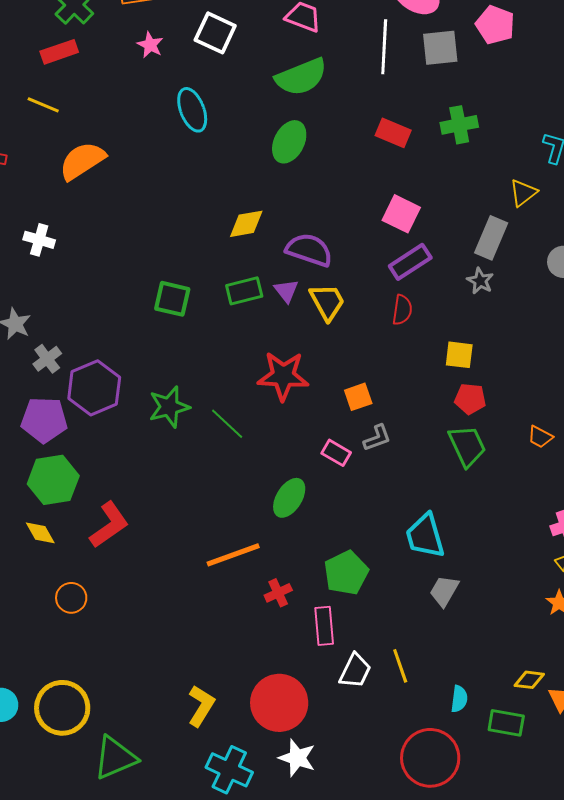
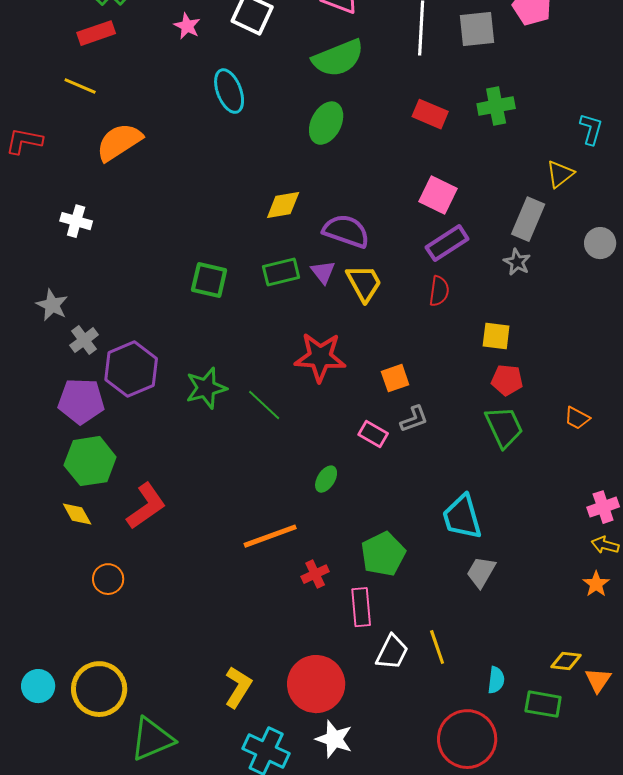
green ellipse: (289, 498) -> (326, 479), size x0.7

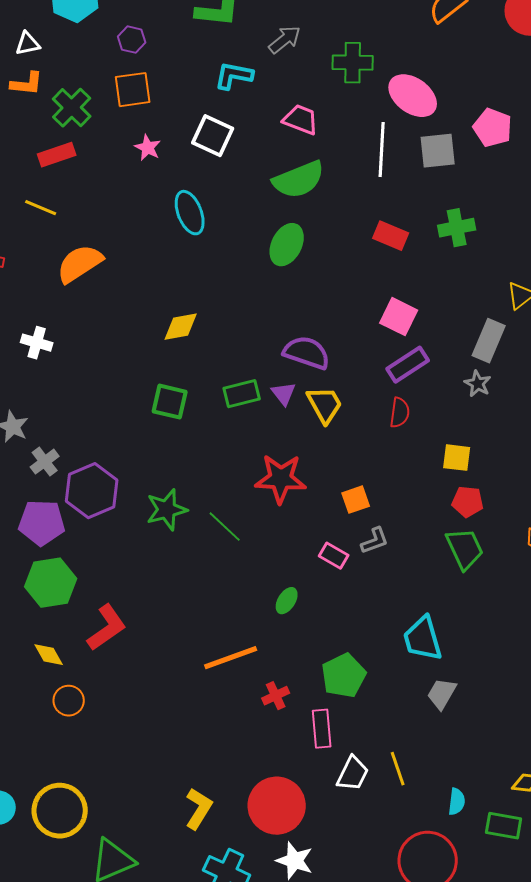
yellow diamond: (283, 205) -> (181, 327), moved
yellow diamond: (77, 514) -> (49, 655), moved

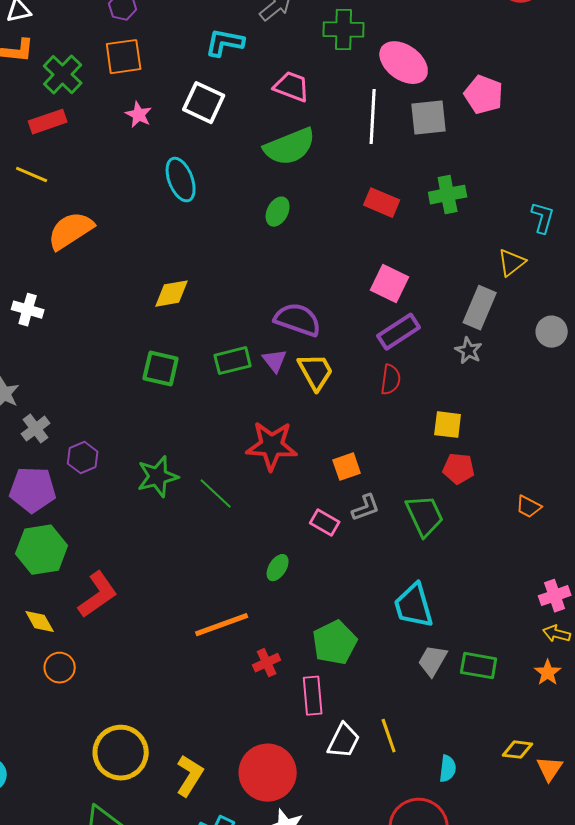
green ellipse: (287, 245) -> (278, 212), size x0.7
purple hexagon: (92, 491) -> (83, 458), size x0.6
green trapezoid: (465, 549) -> (425, 516), moved
yellow circle: (60, 811) -> (121, 753), moved
green rectangle: (504, 826) -> (479, 666), moved

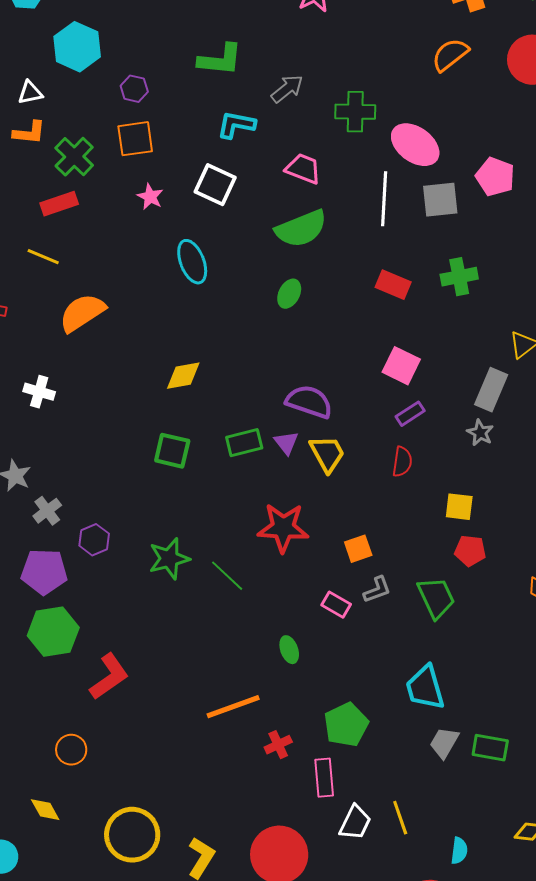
purple rectangle: (399, 332) -> (410, 414), size x0.7
green ellipse: (278, 568) -> (289, 650), turned -52
yellow diamond: (40, 622) -> (45, 810), moved

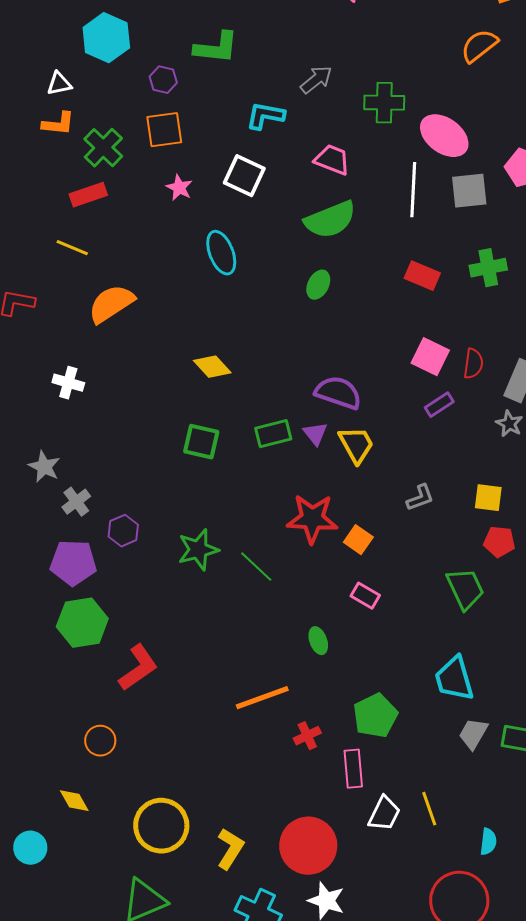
green L-shape: (220, 60) -> (216, 48), moved
yellow diamond: (183, 376) -> (212, 367), turned 57
red semicircle: (402, 462) -> (473, 364), moved
orange square: (358, 549) -> (358, 540), moved, turned -36
gray L-shape: (377, 590) -> (420, 498), moved

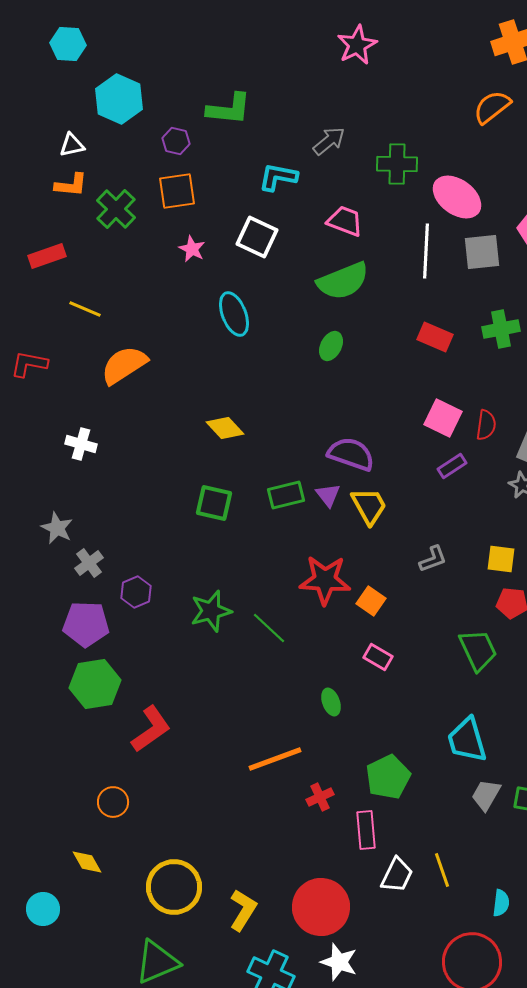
red rectangle: (88, 195) -> (47, 256), moved

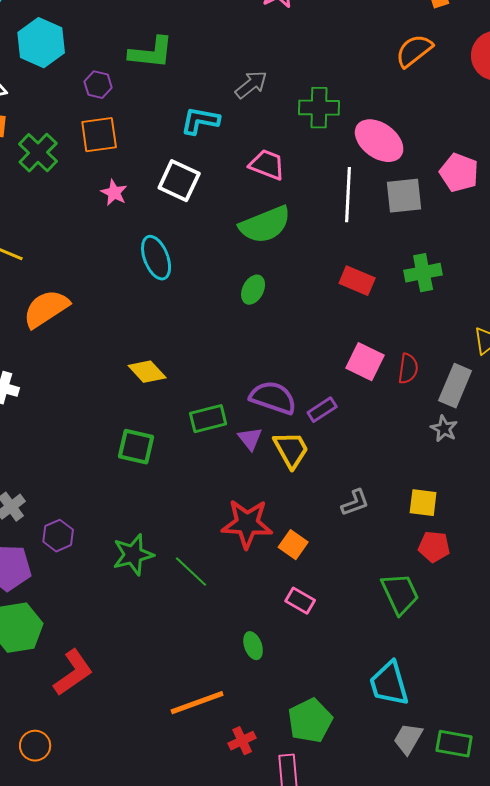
purple rectangle: (452, 466) -> (322, 410), moved
green rectangle: (286, 495) -> (208, 419), moved

